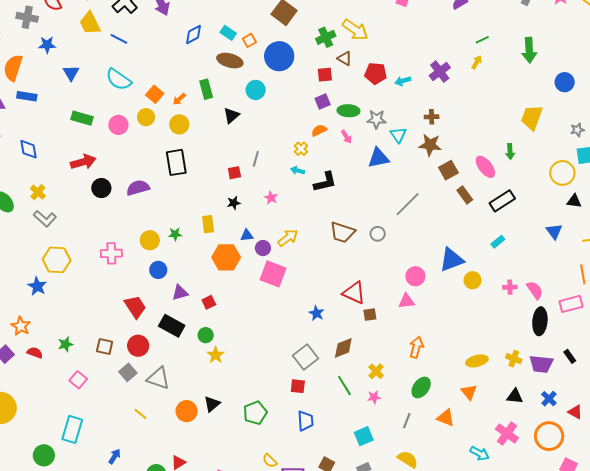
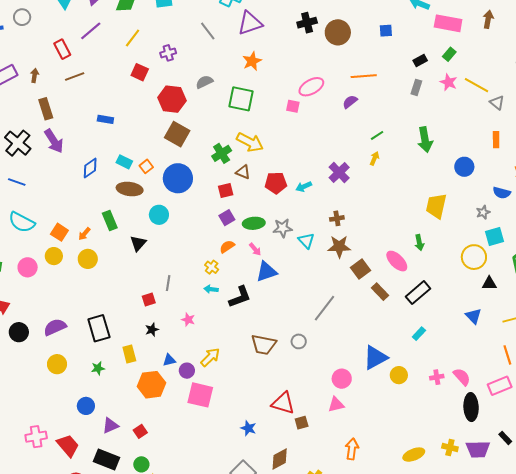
blue triangle: (378, 158) -> (266, 272), moved
black rectangle: (176, 162) -> (99, 328), moved
yellow circle: (150, 240) -> (57, 364), moved
pink cross: (111, 253) -> (36, 437), moved

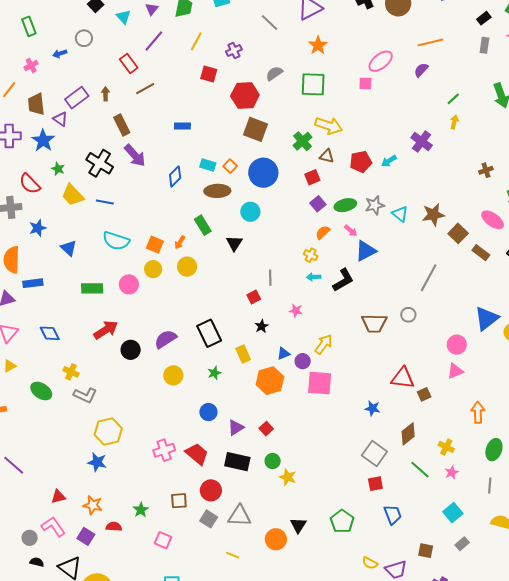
brown cross: (337, 218) -> (486, 170), moved

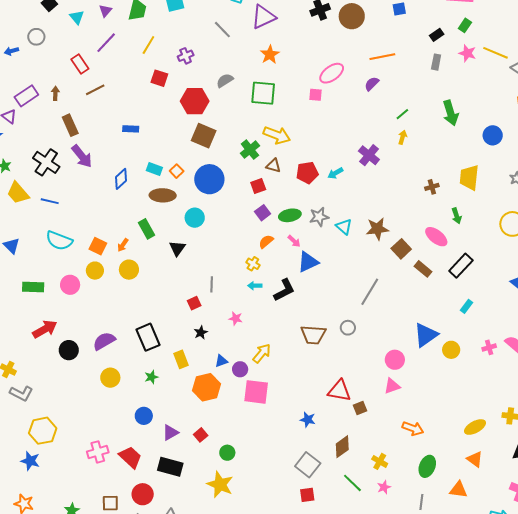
orange arrow: (478, 412) -> (413, 428), turned 110
green circle: (273, 461) -> (227, 453), moved
yellow star: (288, 477) -> (220, 484), size x1.5

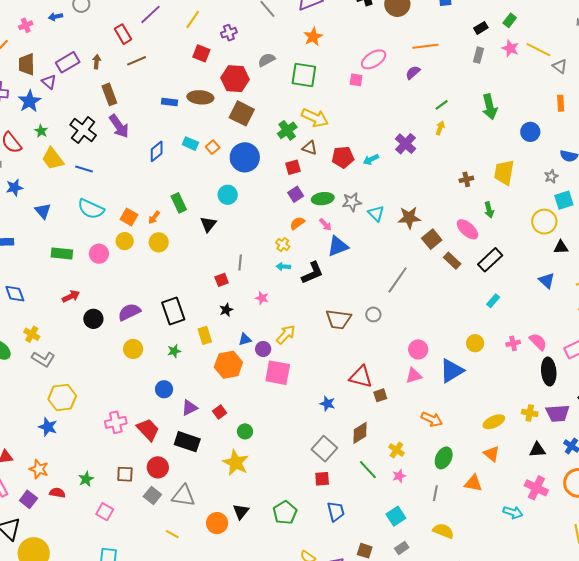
brown ellipse: (163, 195) -> (200, 97), moved
red arrow: (45, 329) -> (71, 296), size x0.7
blue triangle: (426, 335) -> (452, 371), moved

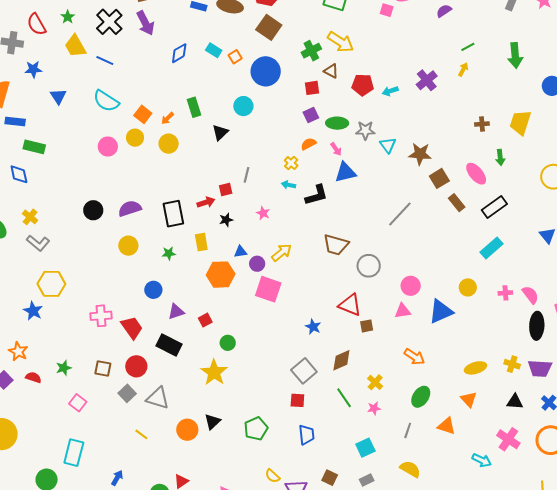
green rectangle: (62, 254) -> (34, 147), moved
red arrow: (71, 296) -> (206, 202), moved
cyan rectangle: (493, 301) -> (492, 248), size x1.6
gray circle: (373, 314) -> (369, 266), moved, size x1.5

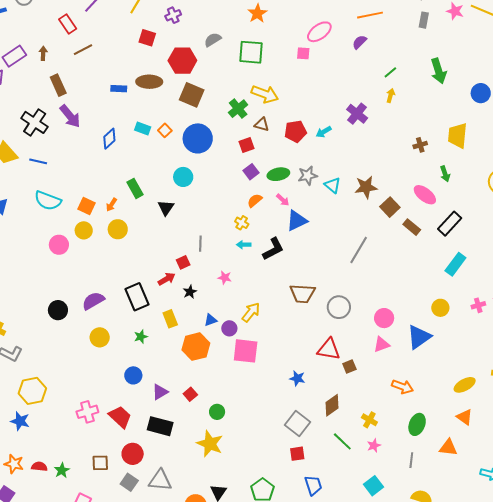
red semicircle: (33, 377) -> (39, 467), moved

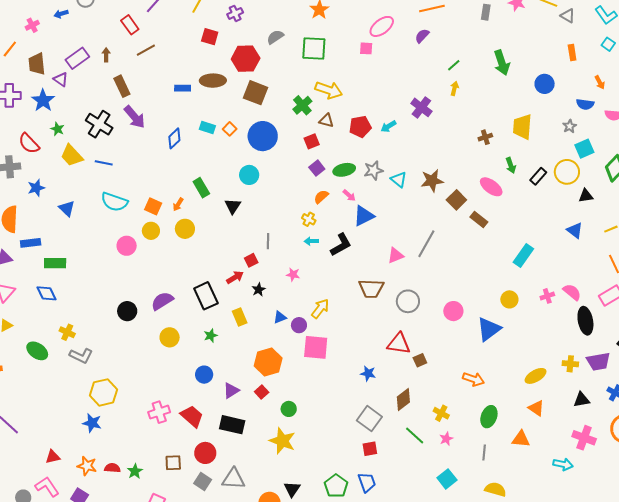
black rectangle: (450, 224) -> (538, 176), moved, size x0.7
pink triangle: (382, 344) -> (396, 255), moved
orange hexagon: (196, 347) -> (268, 362), moved
blue trapezoid: (313, 485) -> (367, 482), moved

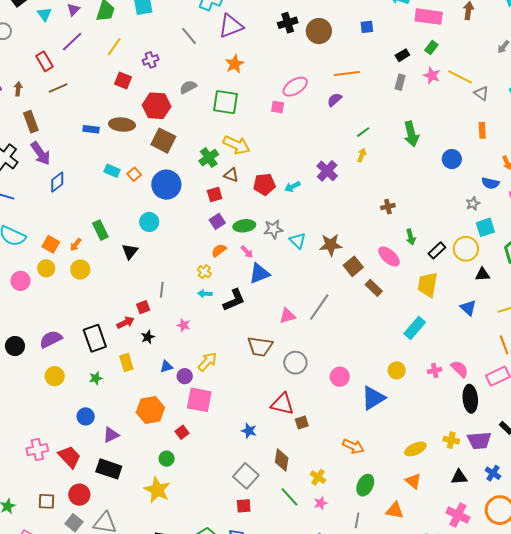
yellow trapezoid: (522, 127) -> (428, 285), moved
blue diamond: (174, 138) -> (57, 182), moved
red square: (262, 392) -> (182, 432), moved
brown diamond: (403, 399) -> (282, 460), turned -50

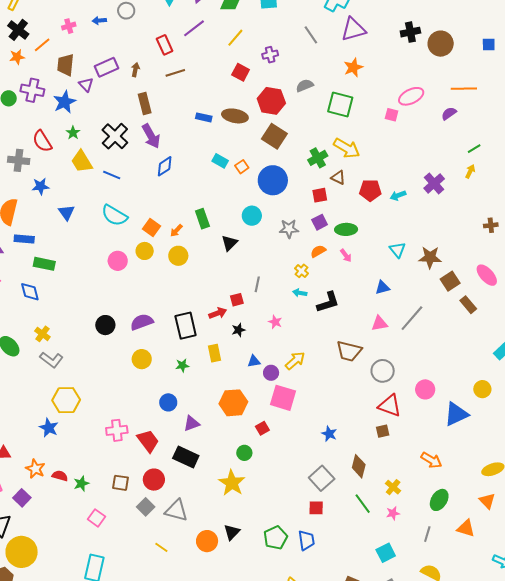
gray star: (273, 229) -> (289, 229), moved
blue triangle: (259, 273) -> (382, 288), moved, size x0.7
red triangle: (282, 404) -> (390, 406), moved

